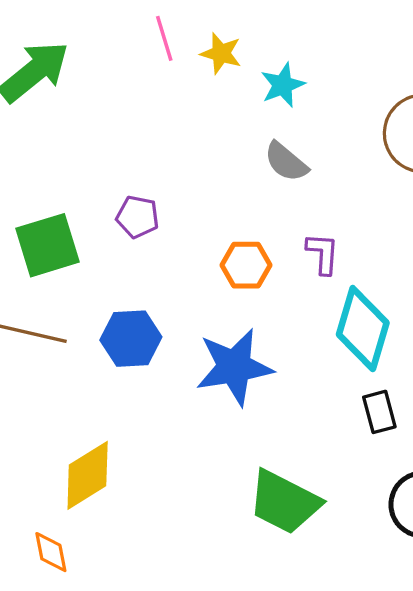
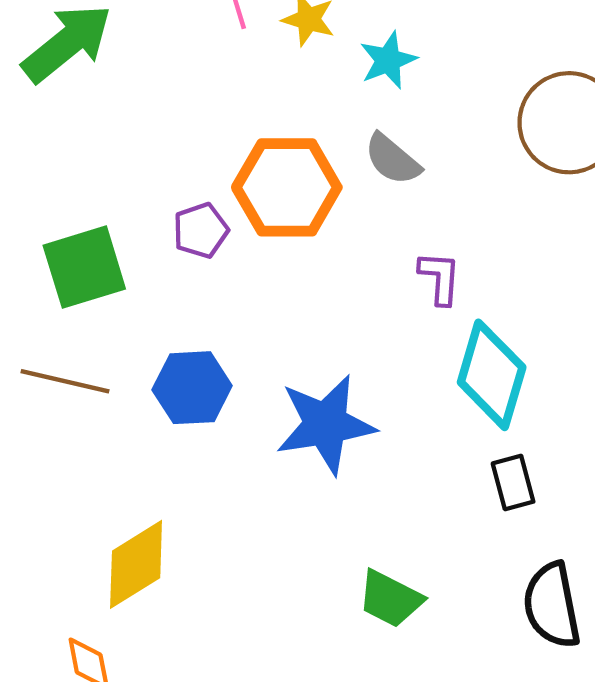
purple pentagon: (138, 217) -> (201, 230), turned -30
orange hexagon: (246, 265) -> (287, 187), moved, size x1.6
green trapezoid: (284, 502) -> (390, 599), size x0.7

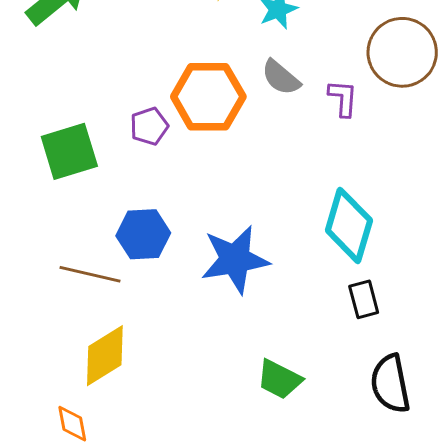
purple L-shape: (440, 278) -> (343, 98), moved
brown line: (65, 381) -> (90, 274), moved

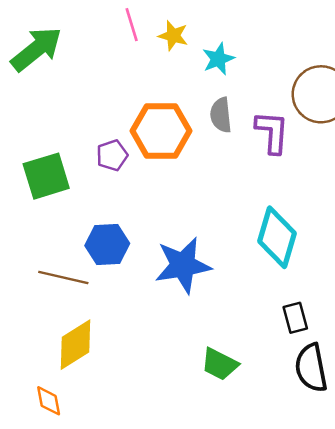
gray semicircle: (281, 77) -> (221, 115), turned 44
purple L-shape: (343, 98) -> (272, 132), size x1.4
black rectangle: (364, 299) -> (295, 318), moved

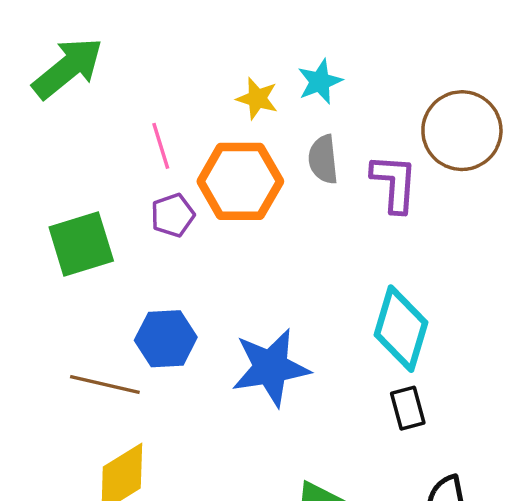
pink line: (132, 25) -> (161, 146), moved
yellow star: (173, 36) -> (257, 98), moved
black rectangle: (295, 318) -> (408, 408), moved

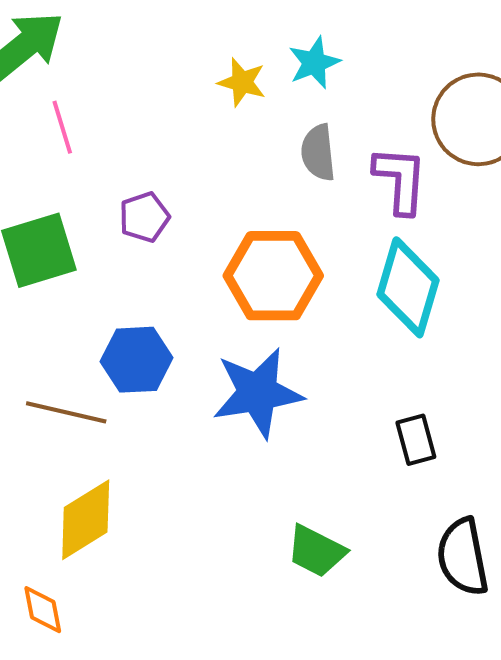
pink line: (161, 146) -> (62, 127), moved
orange hexagon: (240, 181) -> (273, 276), moved
cyan diamond: (401, 329) -> (408, 287), moved

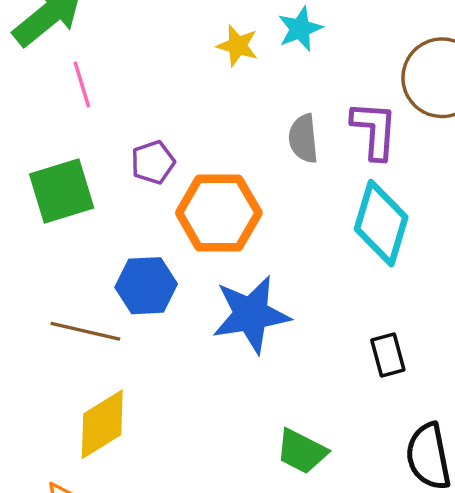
gray semicircle: (318, 153) -> (303, 139), moved
orange hexagon: (273, 276) -> (219, 213), moved

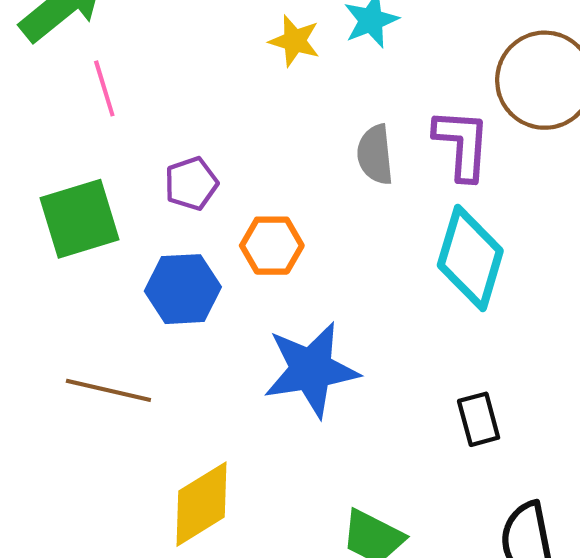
orange hexagon: (219, 213) -> (272, 246), size x0.6
blue hexagon: (146, 286) -> (183, 289), moved
yellow diamond: (102, 424) -> (201, 504), moved

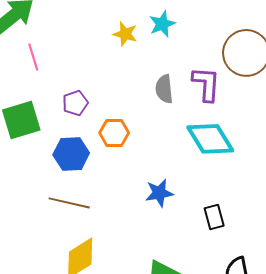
cyan diamond: (470, 258) -> (210, 139), turned -48
blue star: (311, 370) -> (159, 193), moved, size x0.6
brown line: (108, 390) -> (69, 203), moved

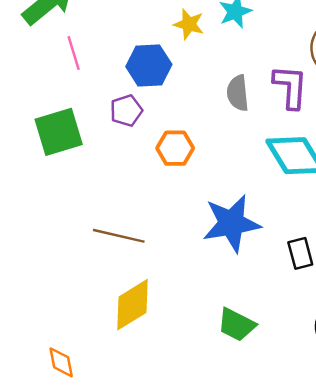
blue hexagon: (71, 154) -> (149, 66), moved
blue star: (159, 193) -> (231, 223), size x1.6

